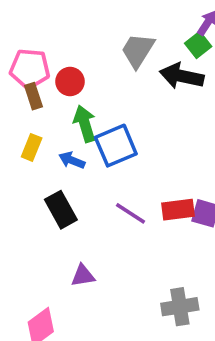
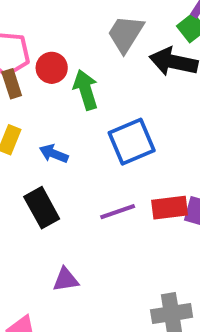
green arrow: (85, 124) -> (86, 90), moved
blue square: (116, 146) -> (132, 142), moved
purple line: (130, 213) -> (118, 212), turned -52

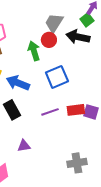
red circle: (52, 68) -> (49, 40), moved
blue arrow: (54, 154) -> (18, 83), size x1.6

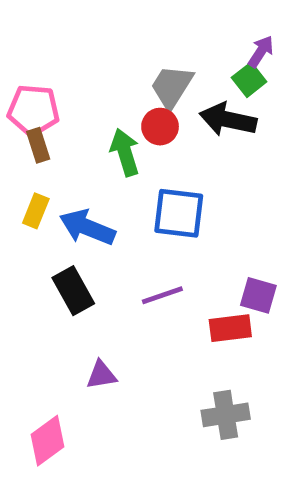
blue square: (57, 77) -> (179, 213), turned 30
red rectangle: (76, 110) -> (230, 328), moved

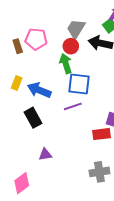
pink pentagon: (33, 110) -> (36, 39), moved
brown rectangle: (38, 145) -> (18, 46), moved
green arrow: (125, 152) -> (66, 64), moved
purple line: (162, 295) -> (73, 106), moved

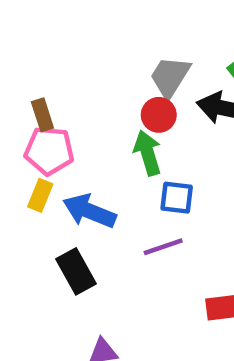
pink pentagon: (36, 39) -> (49, 151), moved
blue square: (79, 84) -> (177, 198), size x0.7

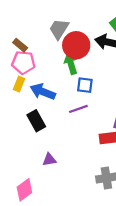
gray trapezoid: (170, 77) -> (59, 29), moved
brown rectangle: (42, 115) -> (20, 45), turned -32
red circle: (159, 115) -> (76, 45), size x1.6

